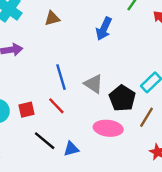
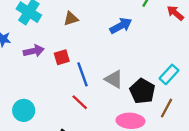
blue arrow: (104, 29) -> (121, 26), turned -140
red square: (26, 110) -> (62, 57), moved

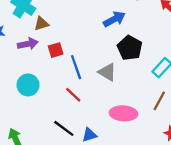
brown triangle: (71, 19) -> (41, 24), moved
black pentagon: (142, 91) -> (130, 48), moved
cyan circle: (24, 110) -> (28, 85), moved

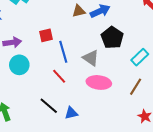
brown triangle: (41, 24) -> (79, 11), moved
purple arrow: (28, 44) -> (12, 42), moved
pink ellipse: (123, 113) -> (99, 82), moved

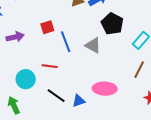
cyan circle: (19, 65) -> (26, 79), moved
red line: (59, 76) -> (50, 66), moved, turned -35
pink ellipse: (99, 82) -> (105, 89), moved

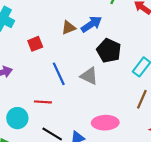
red square: (47, 27) -> (35, 44), moved

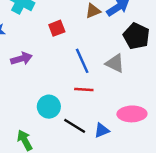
red line: (43, 102) -> (84, 89), moved
cyan circle: (17, 118) -> (49, 107), moved

